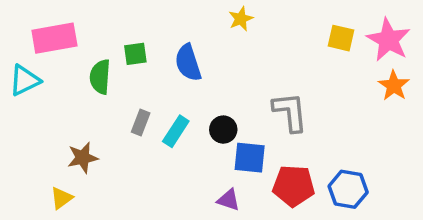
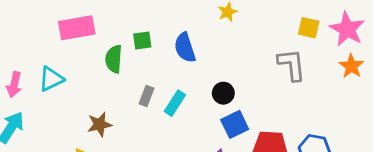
cyan triangle: (25, 80) -> (51, 79), moved
gray L-shape: (290, 112) -> (292, 65), moved
black circle: (223, 130) -> (223, 93), moved
blue square: (250, 158) -> (235, 124), turned -32

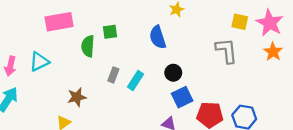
blue semicircle: (185, 48) -> (158, 37), moved

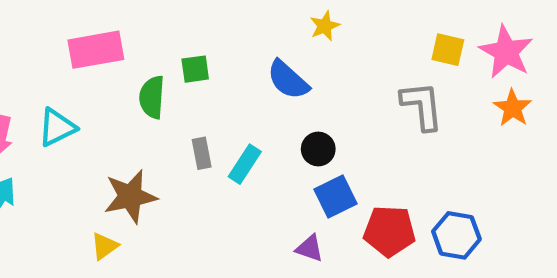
blue semicircle: (158, 37) -> (288, 80), turned -30
gray rectangle: (113, 75) -> (202, 153), turned -32
brown star: (77, 97) -> (130, 197), size x1.4

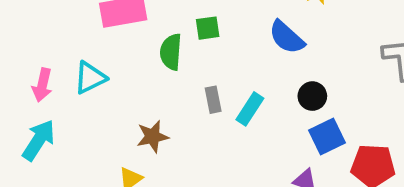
brown star: (130, 197) -> (153, 136), size x0.7

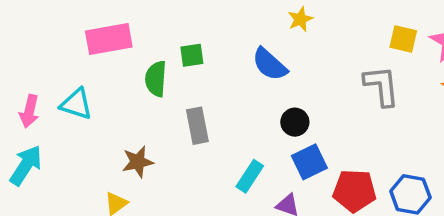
cyan triangle: (90, 78) -> (76, 104), turned 44
gray rectangle: (213, 100) -> (197, 126), size x1.4
cyan rectangle: (250, 109) -> (250, 176), moved

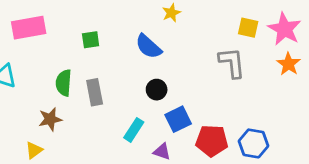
green semicircle: (156, 79) -> (64, 83), moved
black circle: (295, 122) -> (157, 90), moved

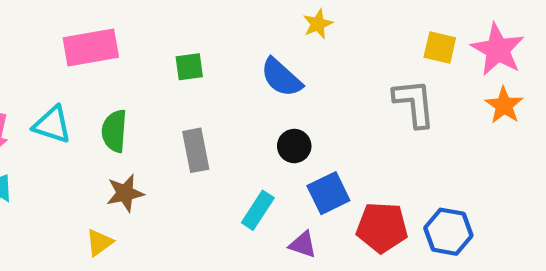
green semicircle: (64, 83) -> (114, 131), moved

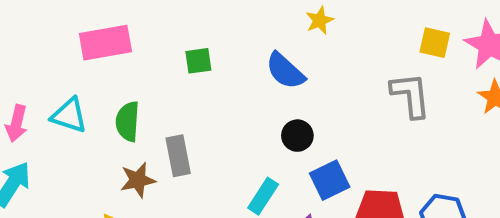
gray rectangle: (196, 150) -> (178, 156), moved

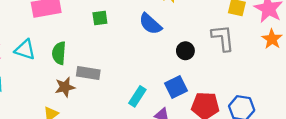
black circle: (297, 136) -> (185, 51), moved
gray rectangle: (178, 156) -> (88, 73), turned -70

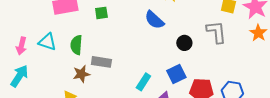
green square: (100, 18) -> (101, 13), moved

